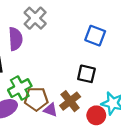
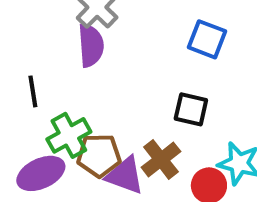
purple semicircle: (15, 39) -> (91, 45), moved
purple triangle: (50, 110) -> (125, 175), size x1.5

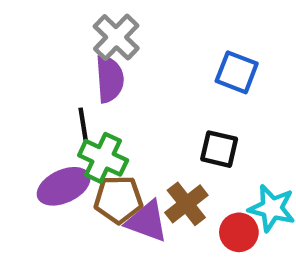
black line: (33, 91) -> (83, 125), moved
green cross: (69, 135) -> (103, 158), moved, turned -36
purple ellipse: (41, 173) -> (64, 186), moved

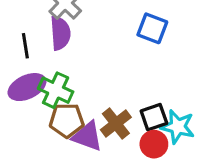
black line: (83, 125) -> (25, 46), moved
black square: (219, 149) -> (154, 117), moved, turned -32
purple ellipse: (64, 186) -> (27, 87), moved

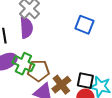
black square: (154, 117) -> (85, 81), turned 30
brown pentagon: (67, 120) -> (38, 71), moved

